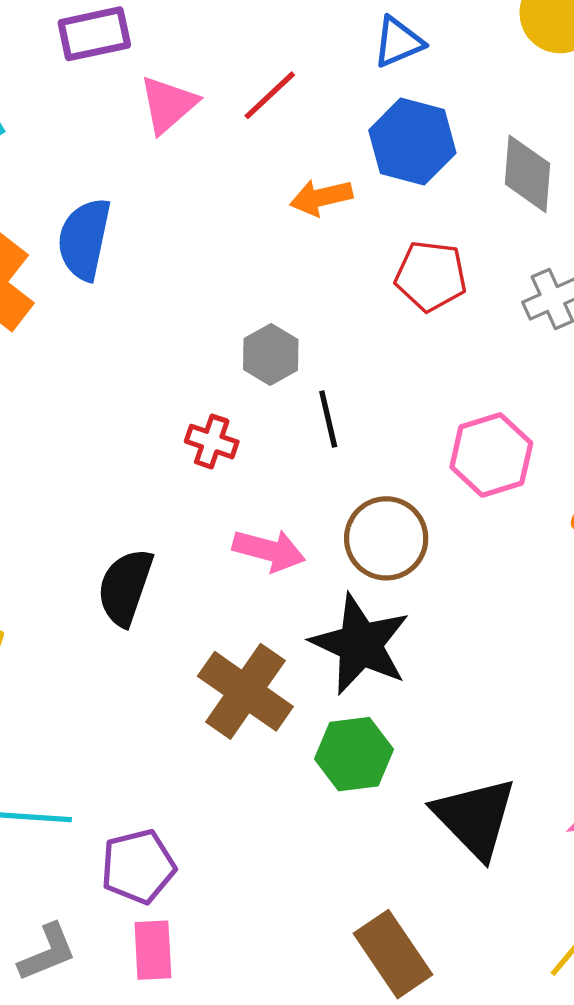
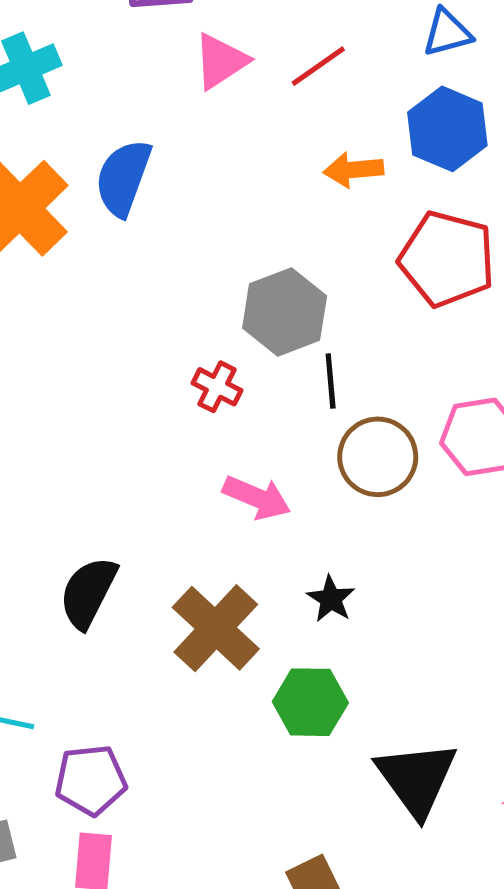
red pentagon: (431, 276) -> (447, 259), size x1.4
gray hexagon: (271, 354) -> (285, 312), size x1.5
brown circle: (386, 538) -> (378, 457), moved
black semicircle: (125, 587) -> (88, 592), moved
black star: (360, 644) -> (331, 599), size x0.5

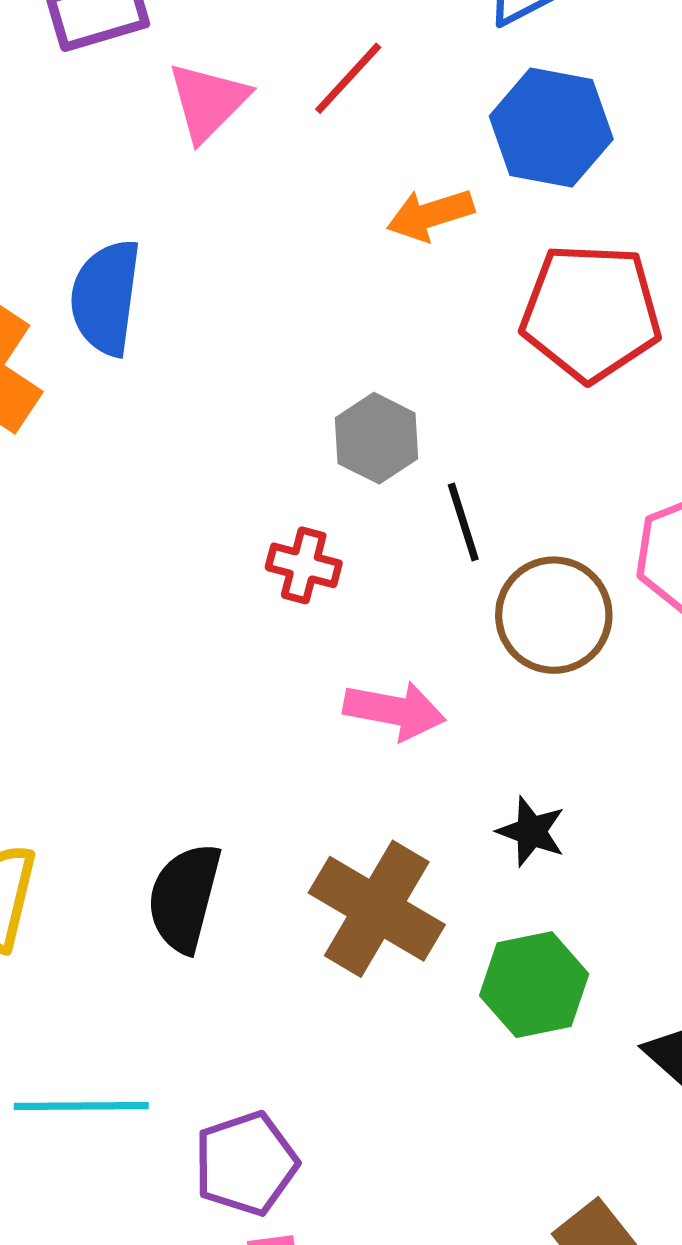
gray hexagon: (285, 312) -> (377, 438), size x0.7

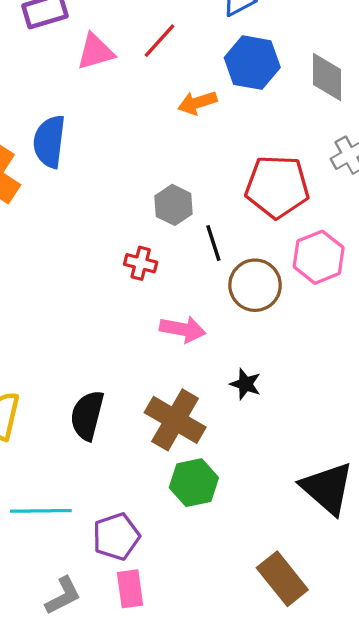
pink triangle: (208, 101) -> (95, 52), turned 30
red pentagon: (591, 312) -> (277, 187), moved
green hexagon: (534, 985) -> (194, 483), moved

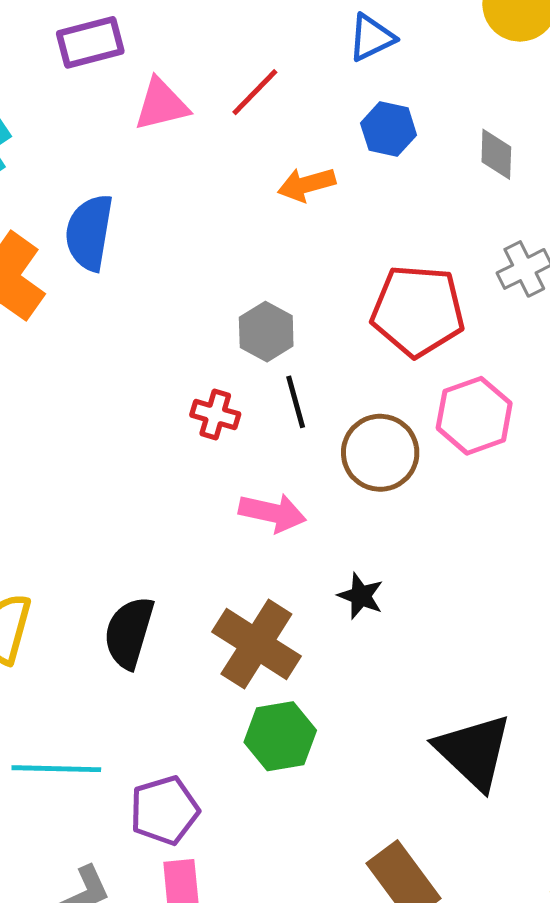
blue hexagon: (252, 63) -> (389, 129), size x0.7
gray diamond: (327, 77) -> (496, 154), size x0.7
black line: (213, 243) -> (296, 402), moved

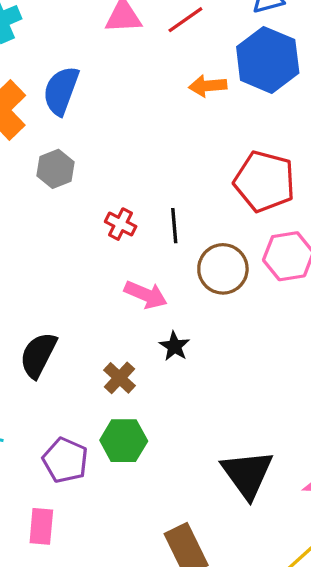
blue hexagon: (389, 129) -> (268, 60), size x1.8
gray hexagon: (266, 332) -> (56, 169), moved
black star: (361, 596) -> (174, 346), moved
brown cross: (256, 644) -> (119, 378), size x0.6
purple pentagon: (164, 810) -> (65, 460), moved, turned 30

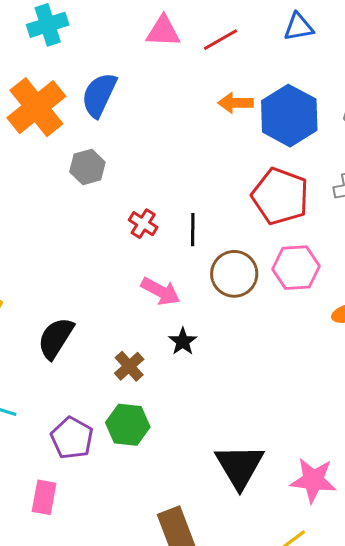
blue hexagon: (268, 60) -> (289, 116), moved

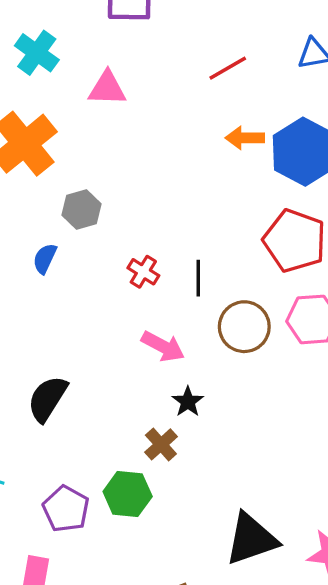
cyan cross: (48, 25) -> (37, 53), turned -36
pink triangle: (163, 31) -> (107, 88), moved
blue semicircle: (99, 95) -> (45, 259), moved, size x0.6
brown cross: (129, 366) -> (161, 444), moved
black triangle: (240, 466) -> (251, 539), turned 42

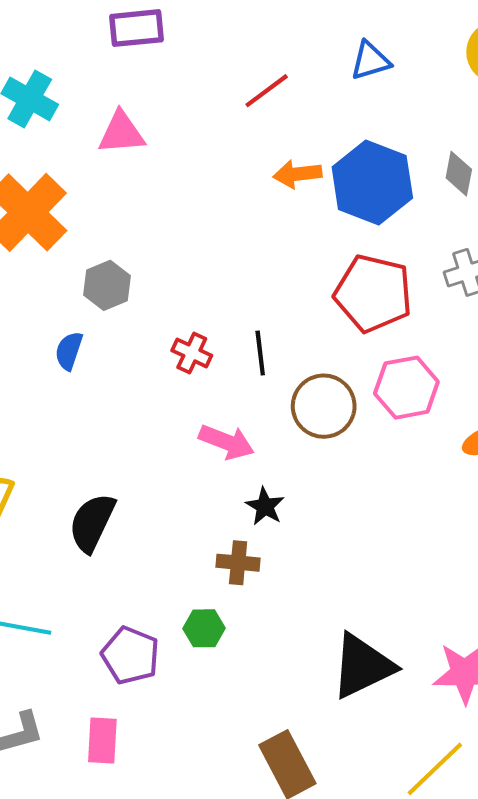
brown cross: (161, 444) -> (238, 563), turned -36
green hexagon: (128, 494) -> (204, 628), size x0.7

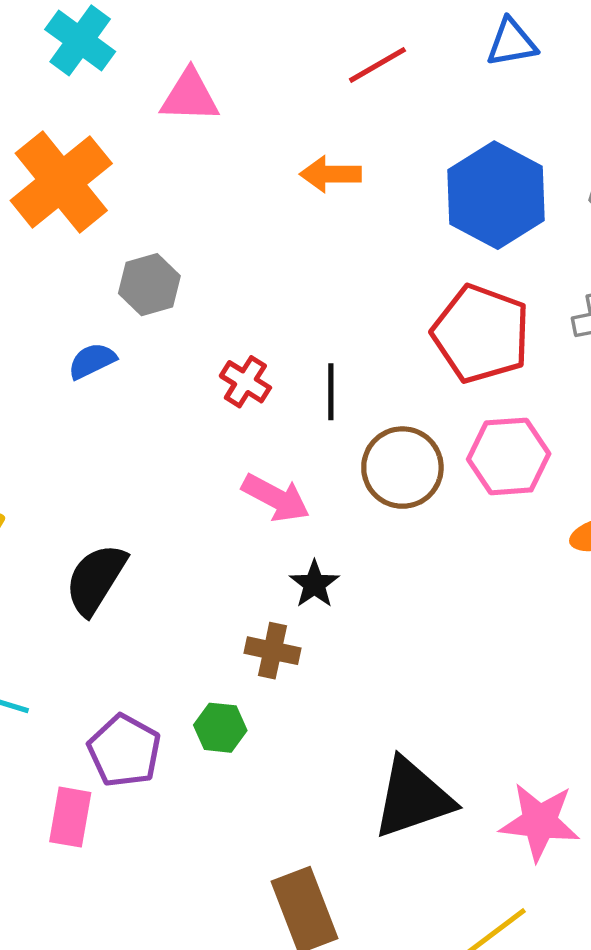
orange arrow: (297, 174) -> (331, 174), moved
blue semicircle: (69, 351) -> (92, 361), turned 39
pink rectangle: (102, 740) -> (70, 817), moved

